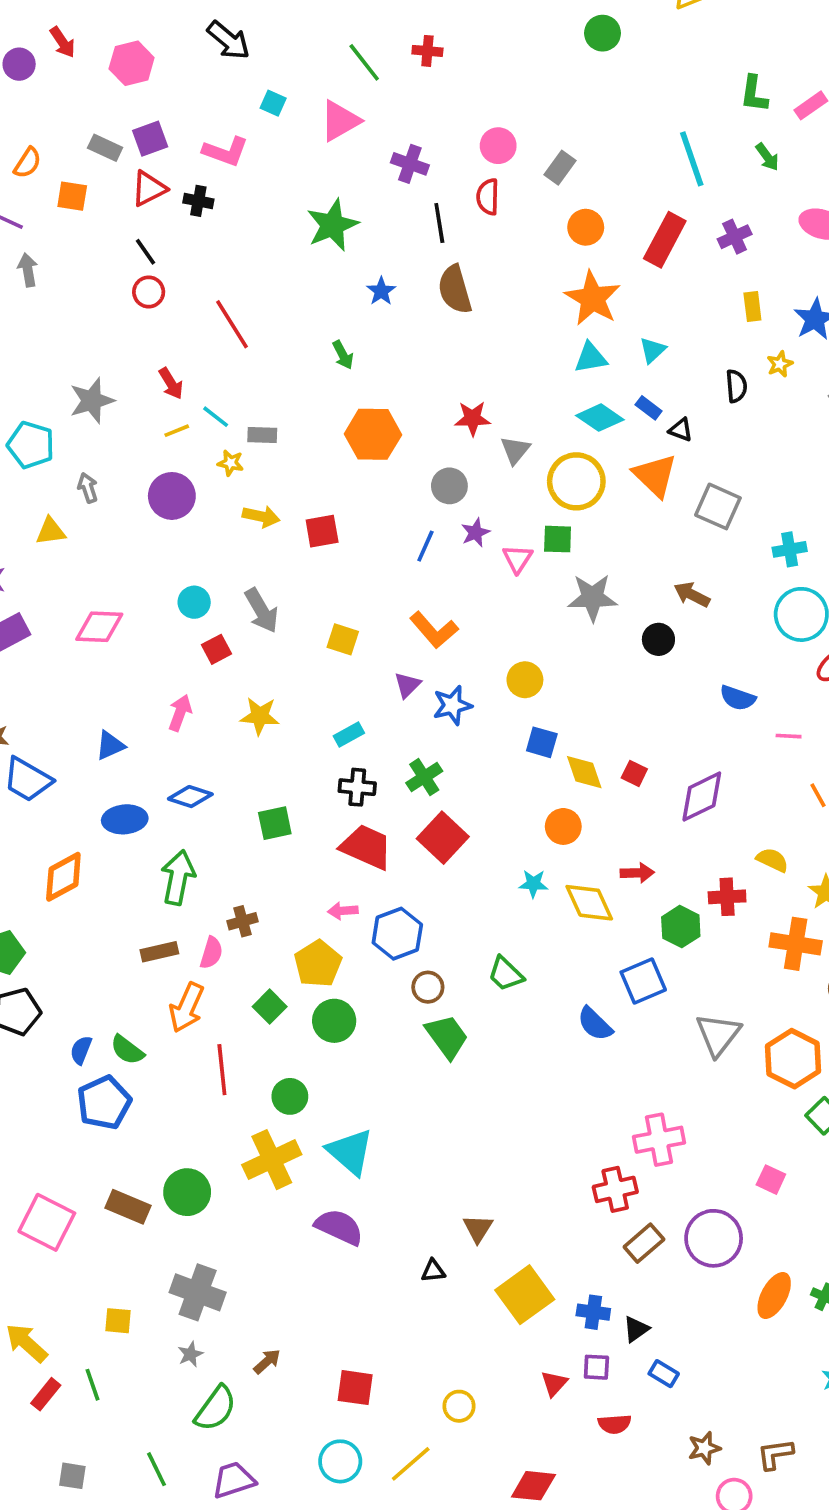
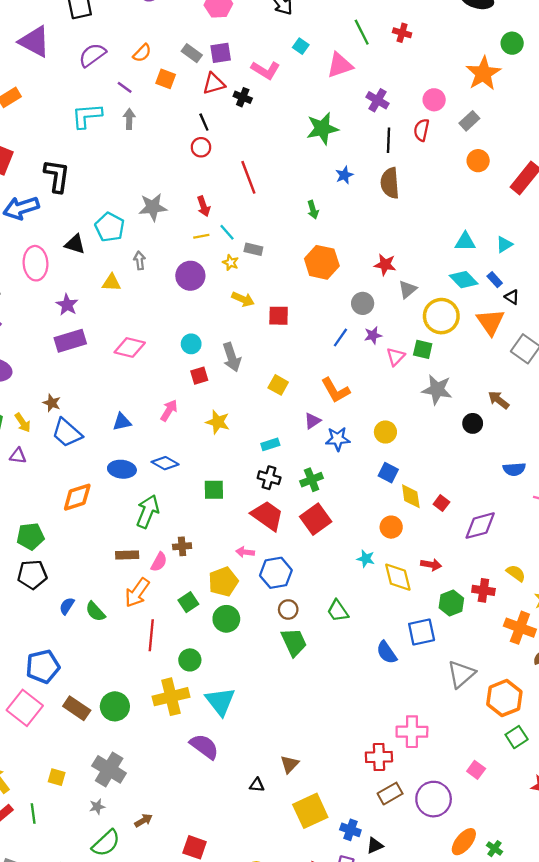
orange star: (593, 298) -> (483, 73), moved
blue semicircle: (738, 698) -> (514, 469), turned -35
blue pentagon: (104, 1103) -> (43, 666), moved

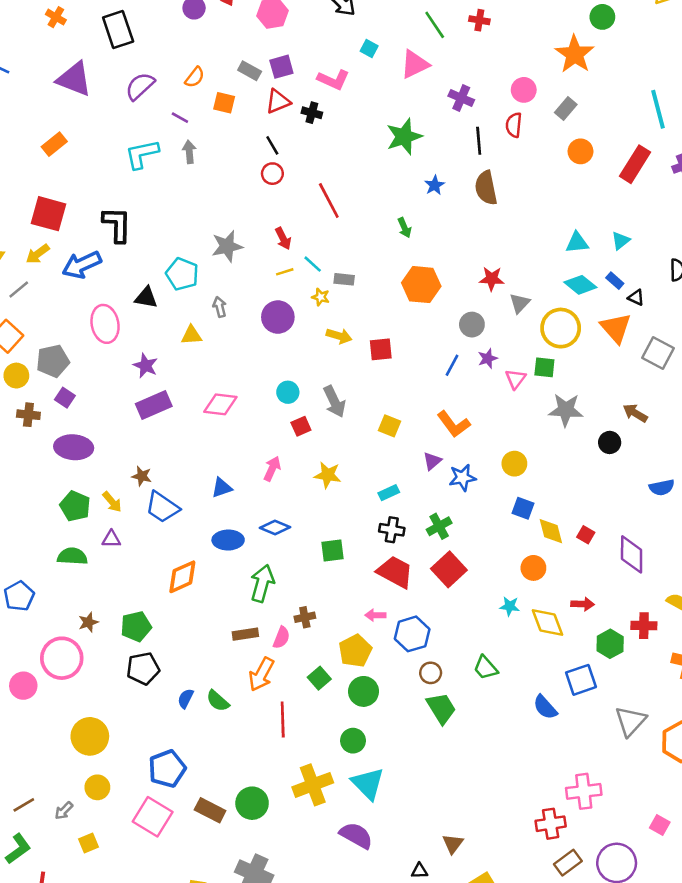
purple diamond: (480, 526) -> (632, 554), turned -68
green circle: (190, 660) -> (353, 741), moved

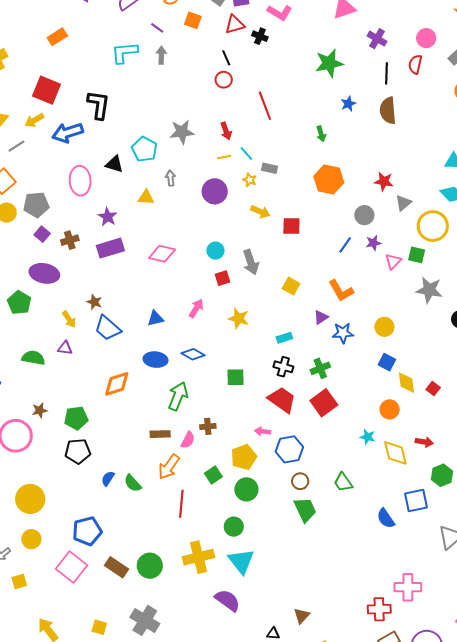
brown cross: (28, 415) -> (70, 240), moved, turned -30
green pentagon: (75, 506) -> (19, 303), moved

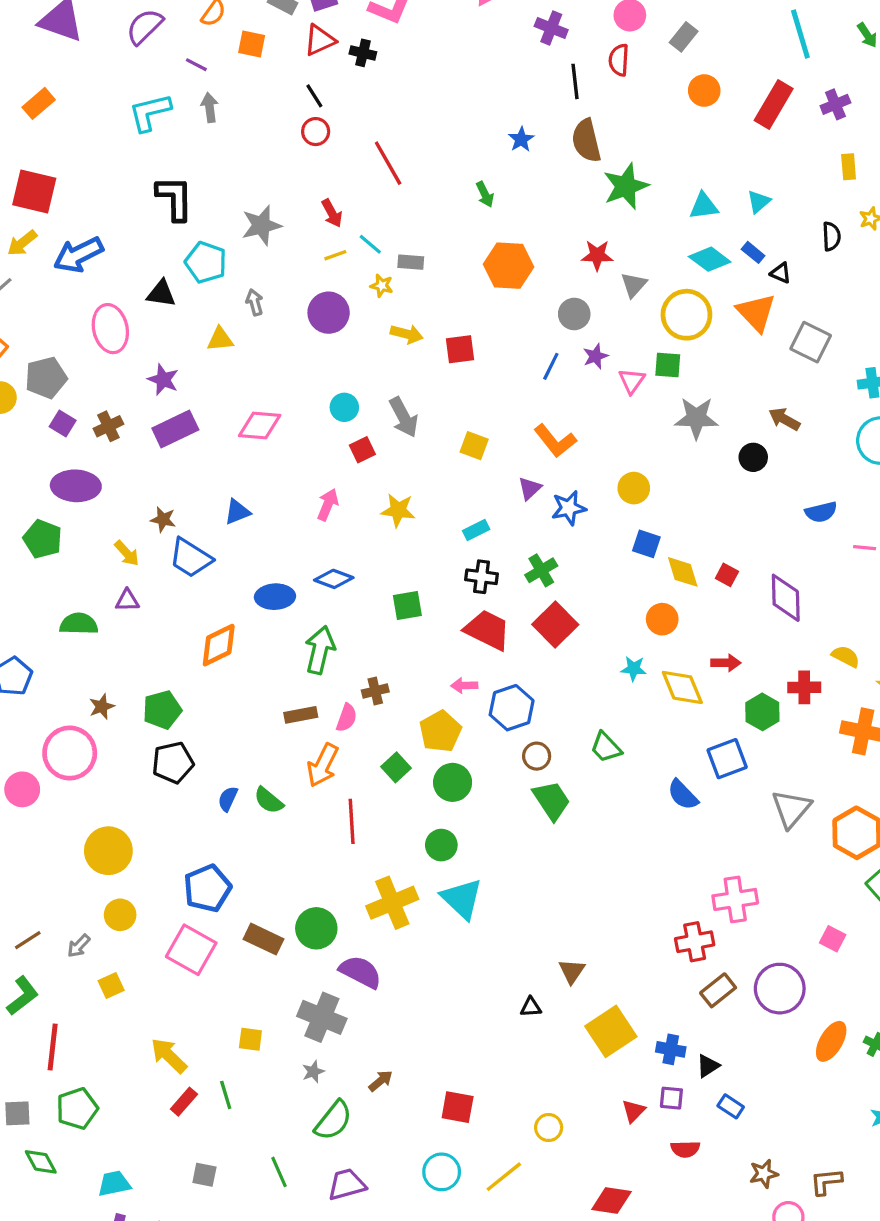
green star: (329, 63) -> (626, 186), moved
black L-shape: (99, 105) -> (175, 198), moved
blue triangle: (155, 318) -> (237, 512), moved
purple semicircle: (227, 600) -> (360, 972), moved

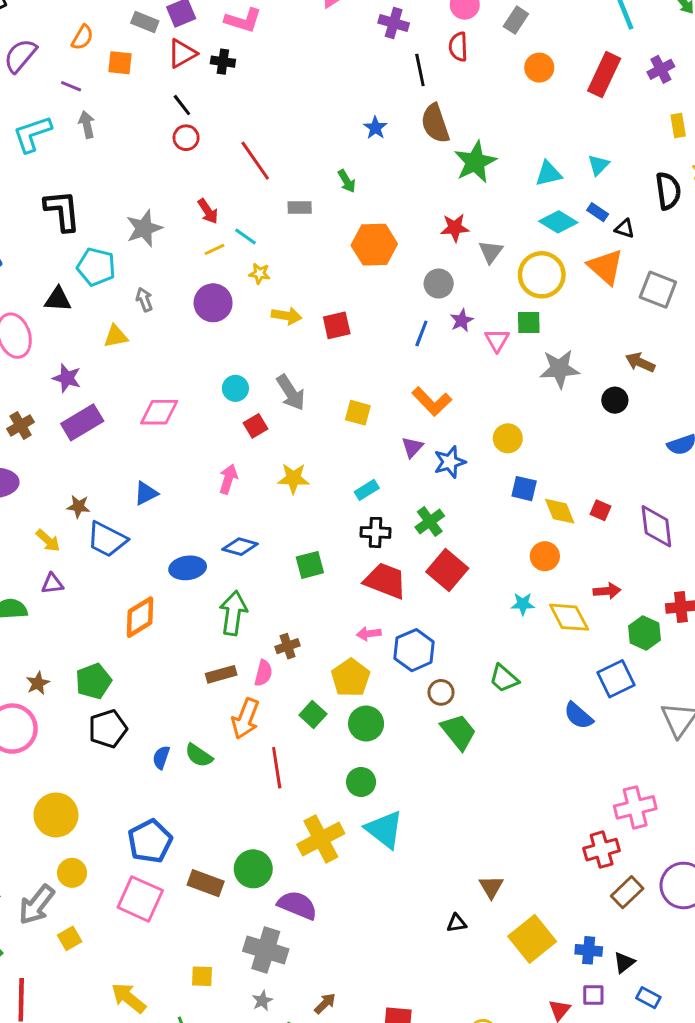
black semicircle: (831, 236) -> (668, 191), size x1.4
gray rectangle: (411, 262) -> (300, 207), moved
gray arrow: (79, 946) -> (37, 905), size x1.8

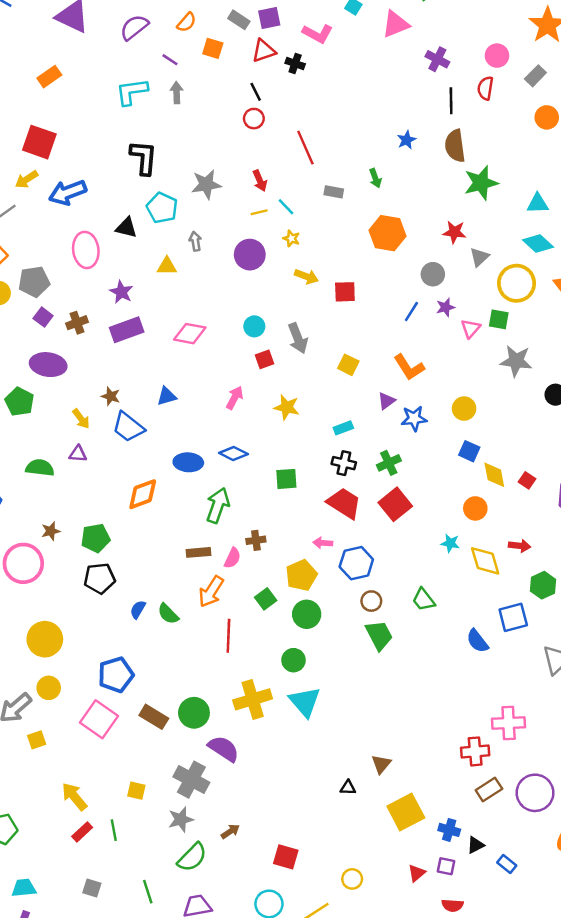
blue rectangle: (648, 998) -> (507, 864), moved
gray star: (262, 1001) -> (181, 819), size x1.5

